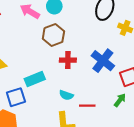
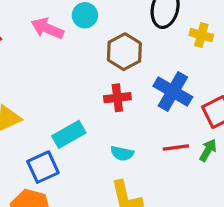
brown hexagon: (53, 35) -> (124, 52), moved
red line: (87, 106) -> (176, 147), moved

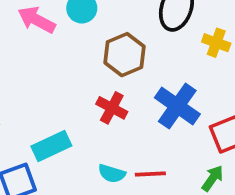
red cross: (117, 98) -> (112, 108), turned 30
red line: (176, 147) -> (150, 174), moved

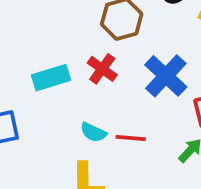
cyan rectangle: (51, 146) -> (51, 78), moved

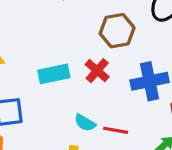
blue cross: (166, 76) -> (150, 81), turned 30

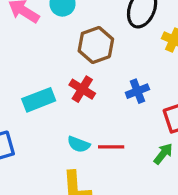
blue cross: (150, 81) -> (137, 91), size x0.6

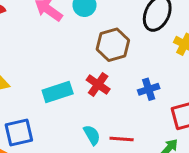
cyan semicircle: (79, 144) -> (92, 135), turned -144

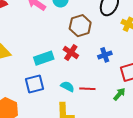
blue square: (19, 132) -> (34, 84), moved
cyan semicircle: (92, 135) -> (67, 86), turned -32

